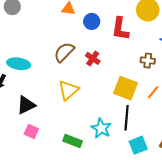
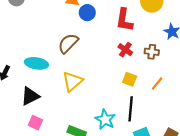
blue circle: (92, 21) -> (87, 13), moved
red cross: (93, 58) -> (125, 50), moved
cyan ellipse: (19, 64) -> (36, 63), moved
yellow square: (126, 88) -> (130, 79), size x0.6

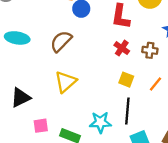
cyan ellipse: (36, 63) -> (17, 38), moved
cyan star: (105, 119) -> (100, 122), turned -30
pink square: (35, 123) -> (41, 126), moved, turned -32

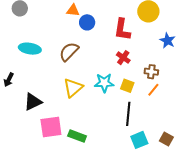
brown cross: (150, 50) -> (151, 72), moved
cyan star: (100, 122) -> (104, 83), moved
pink square: (41, 126) -> (51, 127), size x1.6

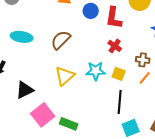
blue circle: (87, 22) -> (91, 11), moved
pink square: (51, 127) -> (43, 115), turned -30

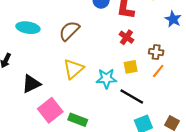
cyan star: (96, 71) -> (106, 78), moved
yellow square: (119, 74) -> (131, 67), turned -32
black line: (120, 102) -> (132, 96), turned -65

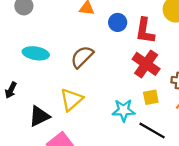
red cross: (126, 37) -> (146, 64), size x1.6
yellow triangle: (74, 69) -> (71, 100), moved

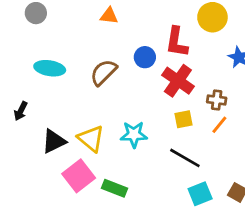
blue circle: (118, 22) -> (145, 57), moved
yellow triangle: (71, 100) -> (91, 139), moved, turned -40
cyan star: (124, 110) -> (134, 134), moved

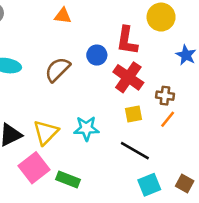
yellow triangle: (91, 139) -> (46, 132), turned 36

